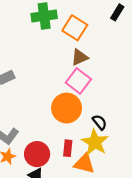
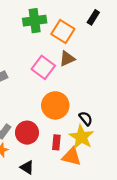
black rectangle: (117, 12) -> (93, 17), moved
pink square: (78, 81) -> (43, 67), moved
red circle: (37, 154) -> (27, 133), moved

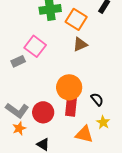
pink square: (43, 67) -> (35, 46), moved
yellow star: (81, 137) -> (103, 122), moved, size x0.6
red rectangle: (56, 142) -> (71, 105), moved, size x1.5

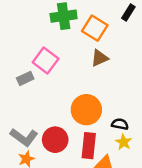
black semicircle: (97, 99) -> (120, 124), turned -40
red rectangle: (71, 105) -> (89, 146), moved
yellow star: (103, 122) -> (124, 142), moved

